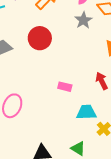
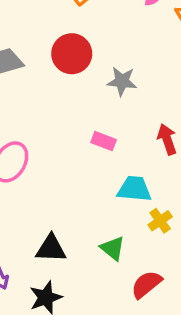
gray star: (83, 20) -> (122, 81), moved, turned 30

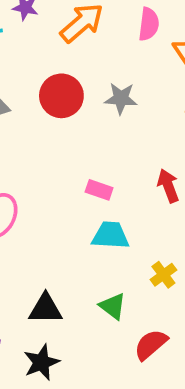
gray star: (122, 81) -> (121, 98), moved
cyan trapezoid: (134, 189) -> (111, 235), moved

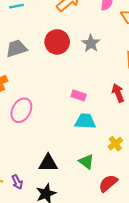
gray star: (121, 98) -> (91, 43), turned 30

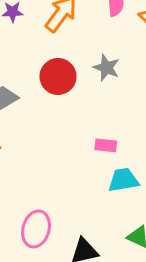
pink ellipse: (21, 110) -> (36, 229), moved

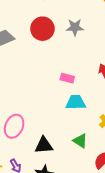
gray star: (106, 68) -> (75, 27), turned -30

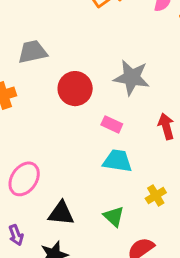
gray star: (75, 27) -> (132, 78), moved, size x1.4
red circle: (42, 29) -> (75, 89), moved

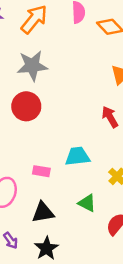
gray star: (132, 78) -> (32, 66), moved
pink rectangle: (112, 124) -> (41, 171), moved

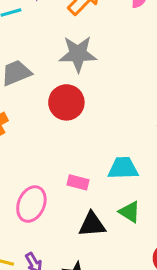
green triangle: (87, 203) -> (130, 212), moved
black triangle: (43, 212) -> (92, 224), moved

